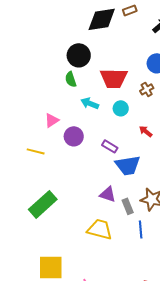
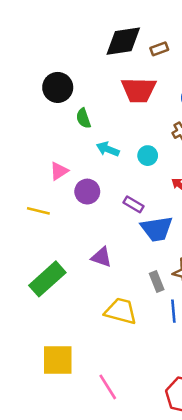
brown rectangle: (130, 10) -> (159, 49), moved
black circle: (79, 55) -> (58, 87), moved
red trapezoid: (114, 78) -> (139, 90), moved
purple triangle: (108, 194) -> (101, 257), moved

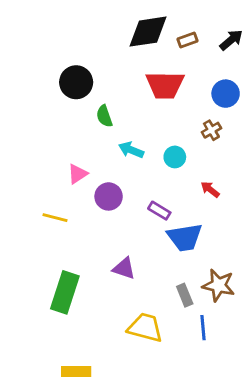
green rectangle: (47, 279) -> (65, 292), turned -30

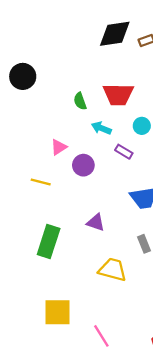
black circle: (76, 82) -> (23, 76), moved
red trapezoid: (165, 85) -> (118, 94), moved
cyan circle: (175, 157) -> (142, 126), moved
purple rectangle: (159, 211) -> (124, 152), moved

